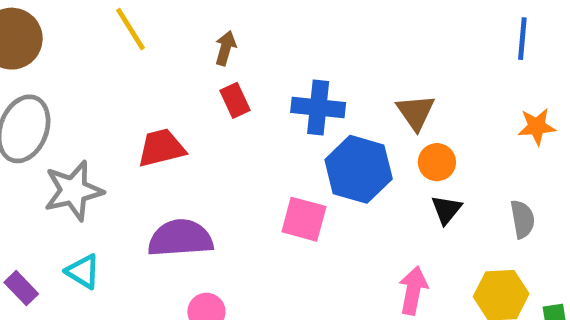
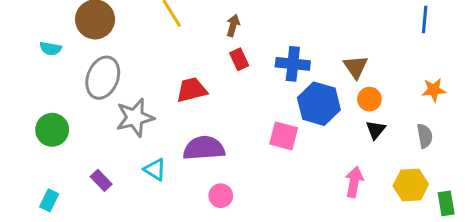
orange star: (537, 127) -> (434, 90), moved
cyan triangle: (83, 271) -> (155, 170), moved

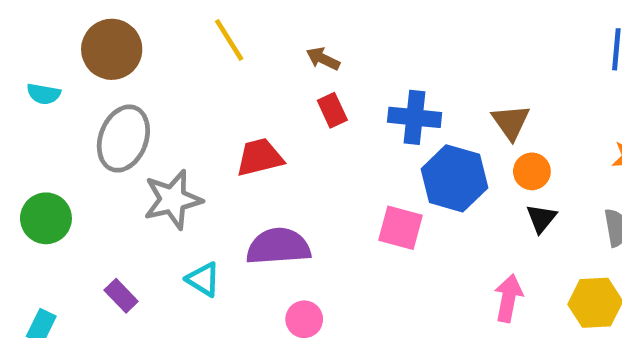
brown arrow: (233, 26) -> (323, 59), turned -80

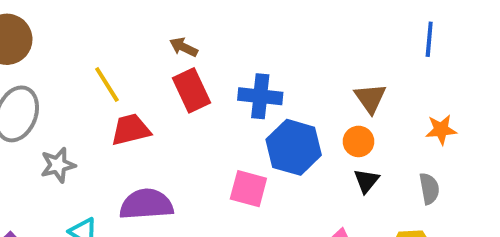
yellow line: (229, 40) -> (107, 84), moved
red rectangle: (332, 110) -> (191, 90), size x1.5
brown triangle: (511, 122) -> (370, 98), moved
gray star: (173, 200) -> (58, 165), size x0.7

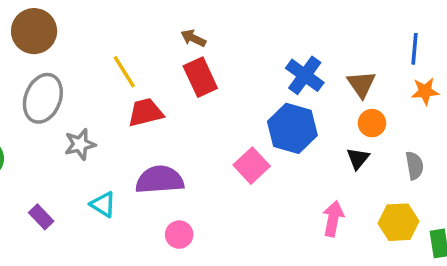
blue line: (429, 39) -> (414, 49), moved
blue cross: (260, 96) -> (305, 75), moved, turned 30
orange star: (441, 130) -> (425, 91), moved
orange circle: (359, 141) -> (372, 123), moved
pink square: (248, 189) -> (252, 166), turned 32

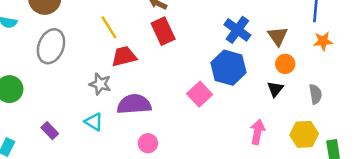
gray star: (80, 144) -> (100, 84), moved, turned 30

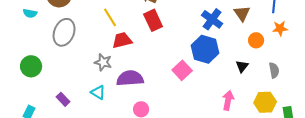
brown triangle: (278, 36) -> (242, 13), moved
orange circle: (285, 64) -> (256, 40), moved

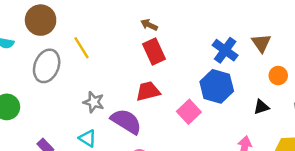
yellow line: (110, 17) -> (82, 48), moved
red trapezoid: (122, 40) -> (148, 91), moved
black triangle: (242, 66) -> (261, 107), turned 32
purple semicircle: (130, 78) -> (126, 121), turned 36

